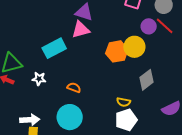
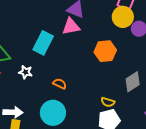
yellow circle: (134, 47) -> (123, 17), moved
cyan rectangle: (54, 48) -> (43, 43), turned -40

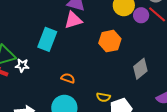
white star: (25, 72) -> (22, 65), moved
yellow semicircle: (108, 102) -> (103, 97), moved

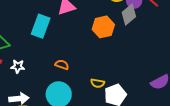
white star: (22, 65) -> (18, 66), moved
gray diamond: (140, 69) -> (129, 14), moved

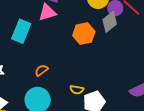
orange semicircle: (62, 65) -> (41, 70), turned -56

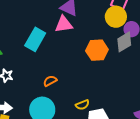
yellow semicircle: (77, 90) -> (82, 105), turned -40

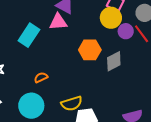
gray diamond: (124, 42) -> (114, 61), moved
yellow semicircle: (82, 105) -> (72, 103), size x1.5

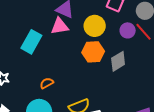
yellow circle: (111, 18) -> (95, 26), moved

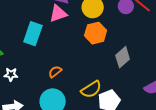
gray diamond: (118, 61) -> (123, 57), moved

